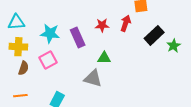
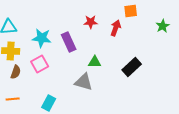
red star: (102, 25) -> (91, 22), moved
black rectangle: (154, 35) -> (132, 67), moved
green star: (174, 46) -> (163, 26), moved

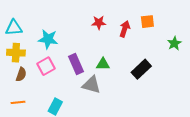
orange square: (131, 11) -> (147, 22), moved
green star: (163, 26) -> (174, 43), moved
purple rectangle: (69, 42) -> (76, 64), moved

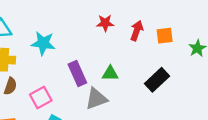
orange square: (147, 22) -> (165, 36), moved
pink square: (46, 66) -> (41, 98), moved
gray triangle: (92, 85) -> (96, 99), turned -36

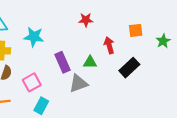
red arrow: (137, 31) -> (109, 45), moved, turned -35

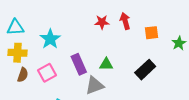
cyan star: (34, 37) -> (50, 39), turned 30
red arrow: (109, 45) -> (125, 21), moved
pink square: (32, 82) -> (47, 73), moved

